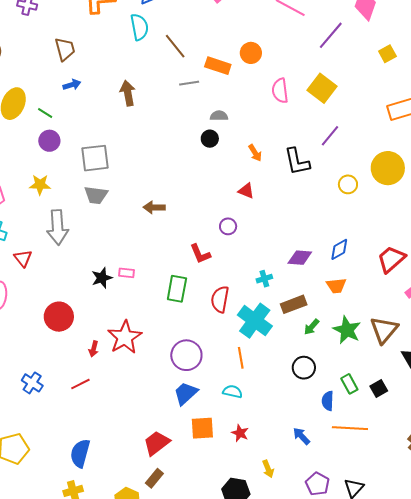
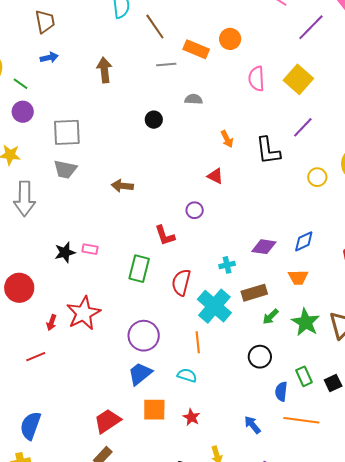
black circle: (210, 139) -> (154, 120), moved

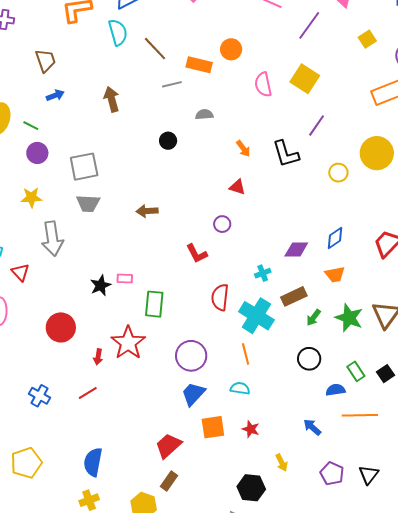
green rectangle: (139, 269) -> (154, 304), moved
blue semicircle: (281, 391) -> (336, 390), turned 84

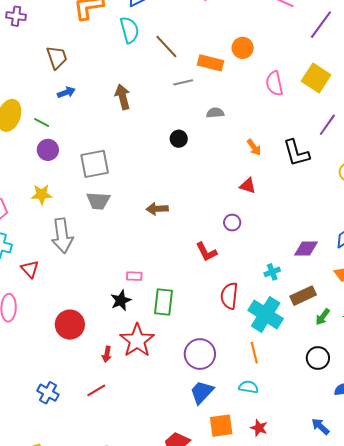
black star: (101, 286) -> (121, 300), moved

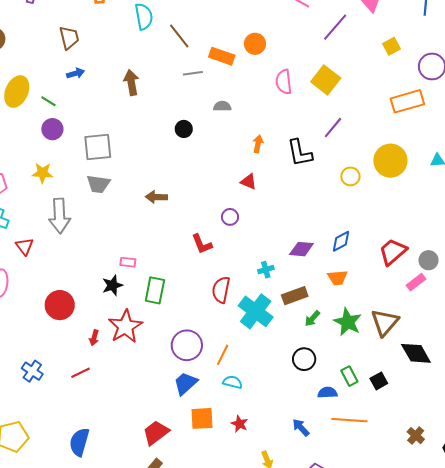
orange arrow: (254, 147) -> (258, 144), turned -138
orange line: (254, 353) -> (223, 355), moved, turned 35

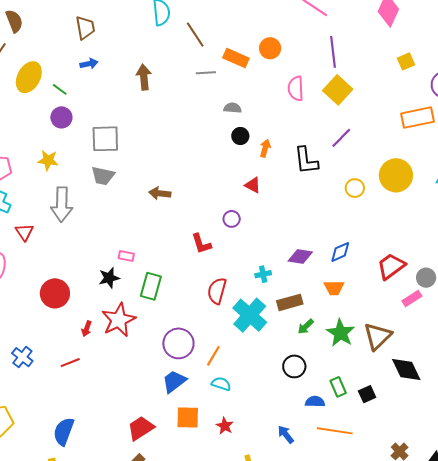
purple line: (335, 27) -> (333, 52), moved, turned -52
black circle: (184, 129) -> (240, 136), moved

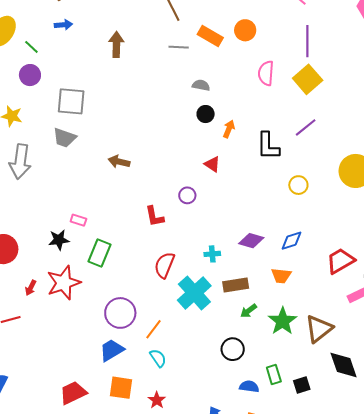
yellow circle: (355, 188) -> (298, 185), moved
cyan semicircle: (221, 384) -> (158, 358), turned 30

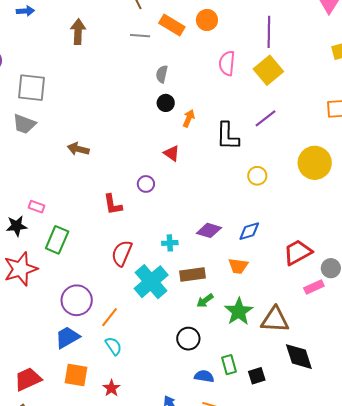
gray semicircle: (201, 85) -> (162, 74), turned -90
brown triangle: (319, 329) -> (275, 320), turned 40

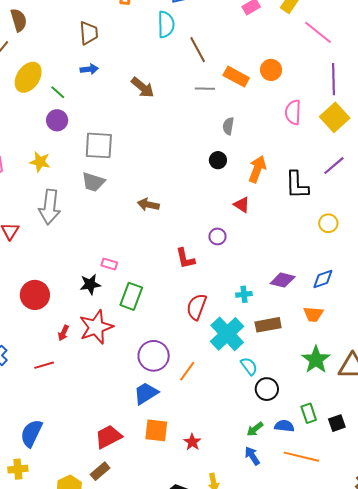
brown arrow: (78, 32) -> (143, 87), turned 130
black circle: (166, 103) -> (218, 160), moved
orange arrow: (189, 118) -> (257, 169), size x1.5
green arrow: (205, 301) -> (255, 429), moved
cyan semicircle: (114, 346) -> (249, 366), moved

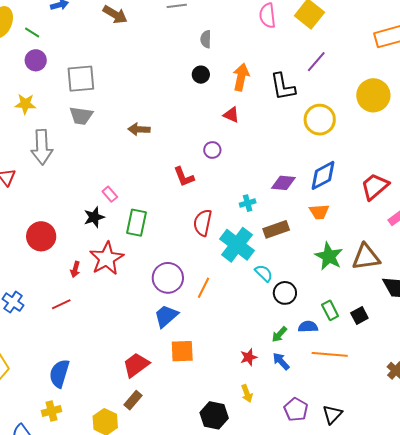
yellow circle: (328, 223) -> (320, 120), size x1.6
pink rectangle: (109, 264) -> (110, 194), turned 42
blue diamond: (323, 279) -> (323, 175), size x1.4
red star: (192, 442) -> (249, 357), moved, turned 30

